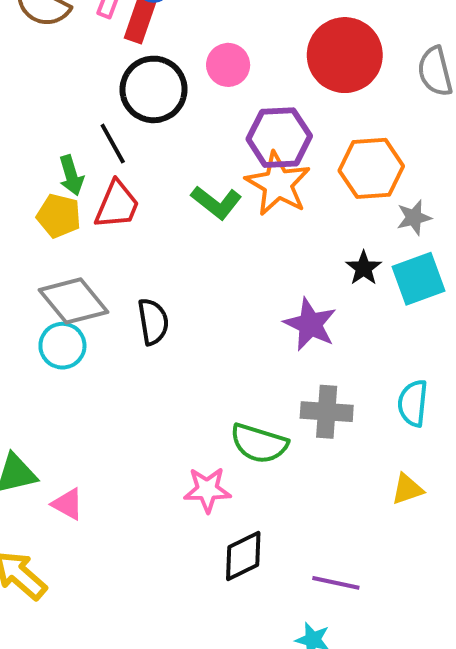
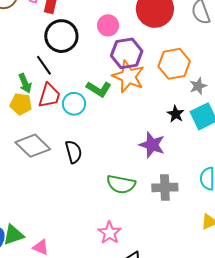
pink circle: (228, 65) -> (108, 25), moved
cyan circle: (62, 346) -> (74, 104), moved
green semicircle: (259, 443) -> (121, 184), moved
pink star: (207, 490) -> (110, 233), turned -30

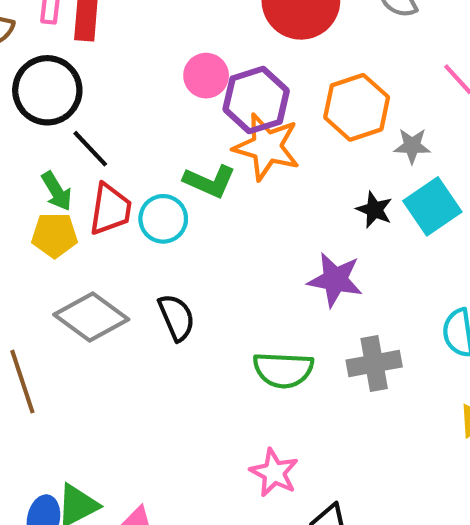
pink circle: (108, 25) -> (206, 76), moved
black circle: (61, 36) -> (47, 90), moved
gray star: (198, 86) -> (412, 146), turned 30

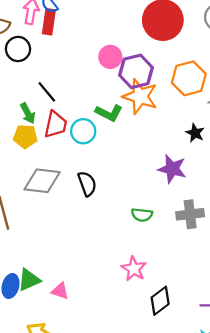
black circle: (47, 90) -> (18, 49), moved, size x0.7
gray diamond: (91, 317) -> (42, 181), turned -33
green semicircle: (283, 370) -> (142, 215), size x0.7

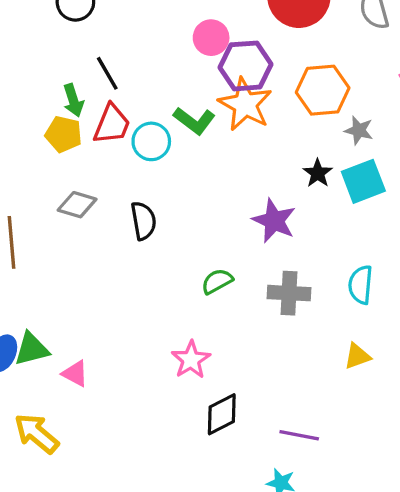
gray diamond: (42, 181) -> (77, 205), size x0.7
green semicircle: (142, 215) -> (217, 281), turned 135

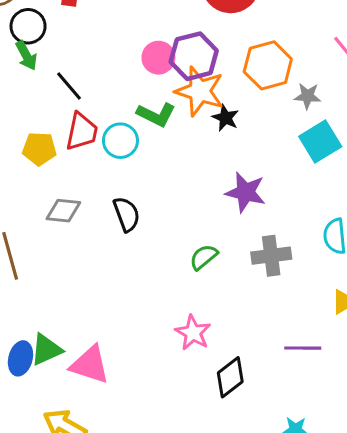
pink circle: (211, 38) -> (158, 58), moved
green arrow: (73, 100) -> (26, 56), moved
black star: (318, 173) -> (225, 118), moved
pink triangle: (75, 374) -> (90, 365), size x1.6
purple line: (299, 435) -> (303, 348), moved

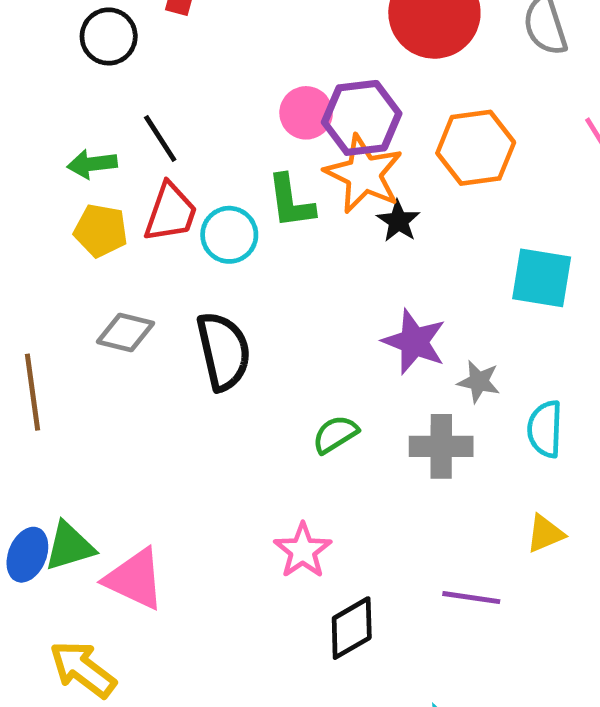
green arrow: (26, 56) -> (92, 164), moved, turned 104
gray star: (307, 96) -> (479, 382), moved
green L-shape: (156, 115) -> (291, 201), turned 48
cyan square: (320, 142) -> (542, 278), turned 33
black semicircle: (127, 214) -> (224, 351), size x1.4

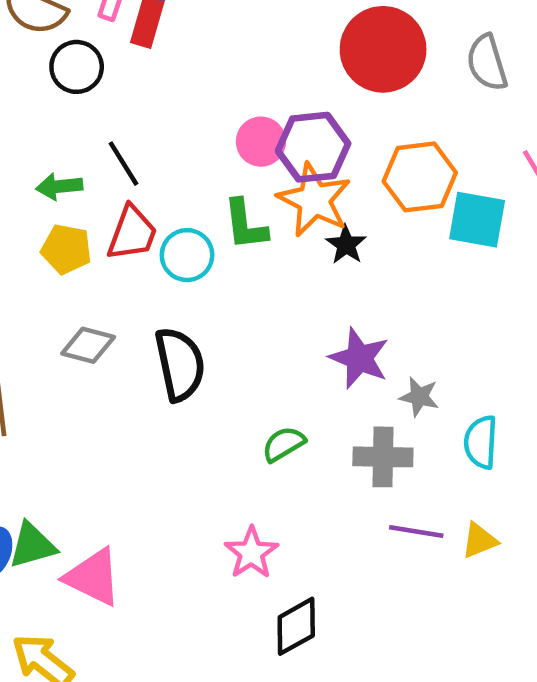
cyan square: (542, 278) -> (477, 220), moved
purple line: (471, 598) -> (416, 531), moved

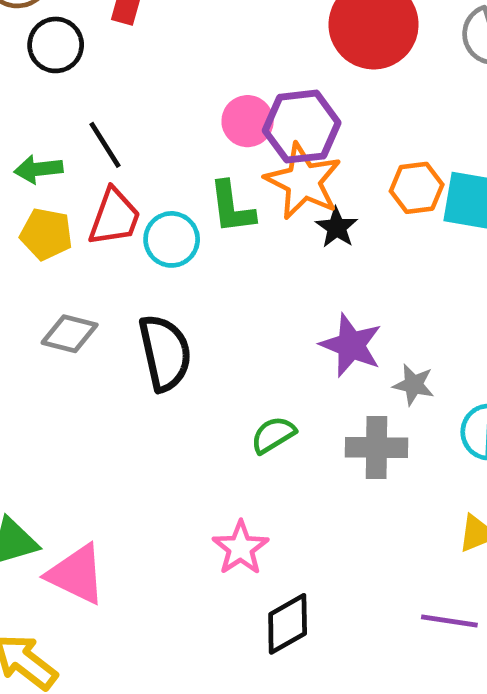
orange hexagon: (420, 177) -> (417, 188), moved, size x0.7
purple line: (416, 531) -> (449, 621), moved

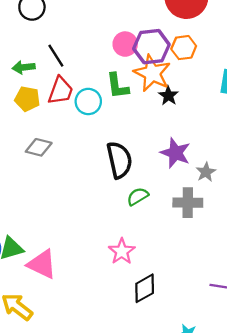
orange hexagon: (417, 188) -> (184, 48), moved
black semicircle: (165, 353) -> (119, 160), moved
gray star: (414, 385) -> (206, 172), turned 30

